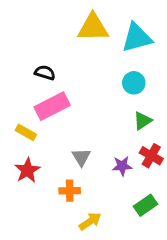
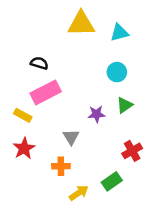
cyan triangle: (137, 38) -> (119, 33), size x0.7
red cross: (151, 156) -> (132, 151), moved, turned 30
purple star: (122, 166) -> (97, 114), moved
green rectangle: (145, 205) -> (112, 181), moved

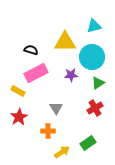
yellow triangle: (81, 24) -> (65, 42), moved
cyan circle: (117, 72) -> (92, 57), size x1.6
purple star: (97, 114) -> (71, 75), moved
red cross: (132, 151) -> (95, 108), moved

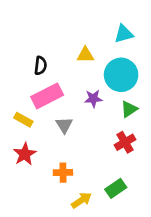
yellow triangle: (65, 42) -> (85, 55), size x0.6
black semicircle: (31, 50) -> (41, 66), turned 80
gray triangle: (56, 108) -> (64, 125), moved

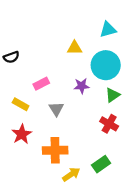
black semicircle: (41, 66) -> (11, 57), moved, turned 63
pink rectangle: (47, 96) -> (41, 84), size x0.6
red cross: (125, 142) -> (109, 124), turned -30
orange cross: (63, 173) -> (55, 150), size x1.5

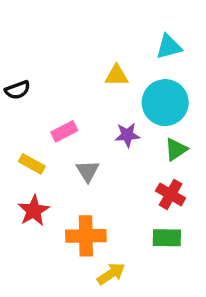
green rectangle: (101, 164) -> (167, 238), moved, turned 36

